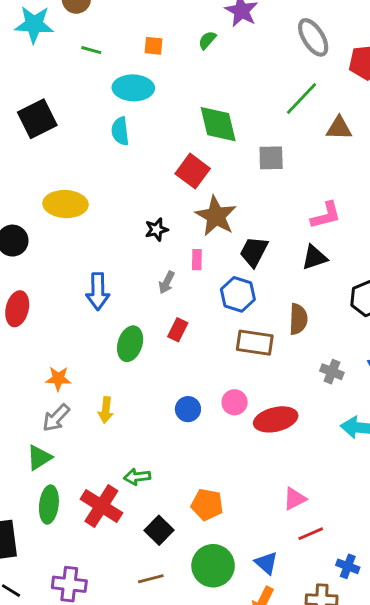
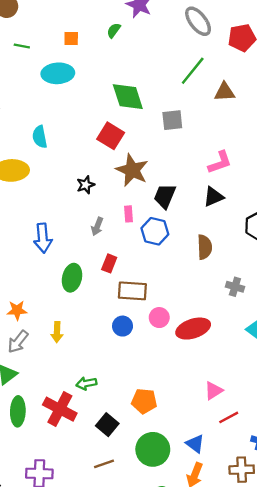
cyan semicircle: (120, 131) -> (40, 137), moved
pink rectangle: (197, 260) -> (128, 214), moved
brown rectangle: (255, 343) -> (132, 291), moved

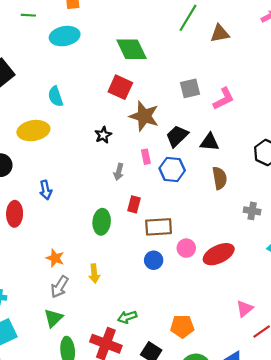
gray square: (172, 120) -> (190, 88), moved
black trapezoid: (165, 196) -> (177, 136), turned 30
black triangle: (213, 197) -> (209, 142), moved, turned 36
blue arrow: (43, 238) -> (46, 190), moved, size x0.7
orange star: (17, 310) -> (55, 258), turned 30

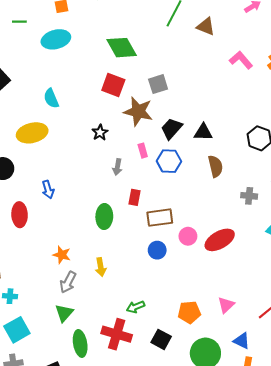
brown triangle: (220, 34) -> (206, 26), turned 36
gray square: (190, 88) -> (158, 84), moved
pink L-shape: (224, 99) -> (241, 60), moved, turned -100
pink triangle: (245, 309) -> (226, 305), moved

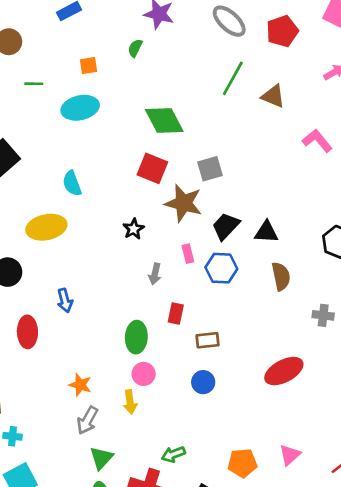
brown rectangle: (160, 218) -> (208, 340), size x0.7
pink circle: (188, 236) -> (144, 374), moved
green triangle: (64, 313) -> (101, 458), moved

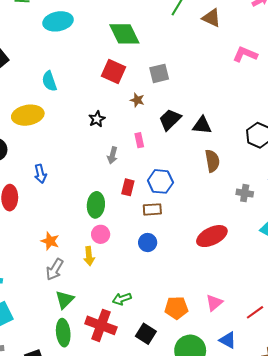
pink L-shape: (317, 141) -> (245, 54), turned -30
brown star: (184, 203) -> (137, 100), size x0.5
blue hexagon: (221, 268) -> (160, 181), moved

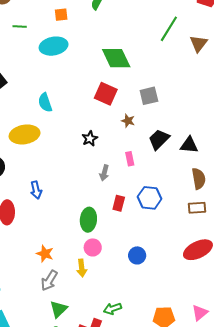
brown triangle: (211, 18) -> (199, 43), turned 42
brown rectangle: (152, 209) -> (197, 208), moved

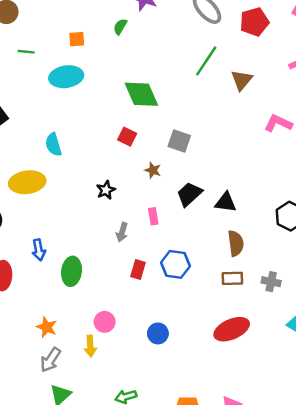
red square: (106, 94) -> (127, 137), size x0.7
gray square: (149, 96) -> (179, 141), turned 30
green ellipse: (88, 220) -> (72, 271), moved

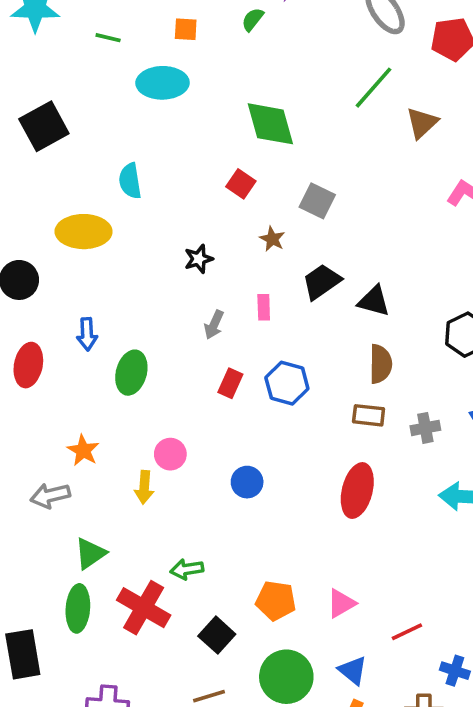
gray cross: (271, 282) -> (425, 428), turned -30
red ellipse: (232, 329) -> (357, 490), turned -60
gray arrow: (51, 360) -> (50, 495), moved, turned 35

